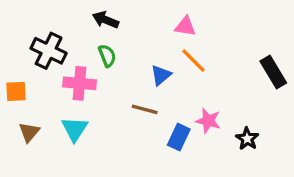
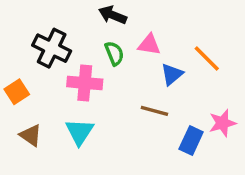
pink triangle: (185, 26) -> (149, 45), moved
orange square: (16, 91) -> (17, 92), turned -30
pink star: (208, 121) -> (222, 123), turned -30
brown triangle: (29, 132) -> (31, 135), turned -35

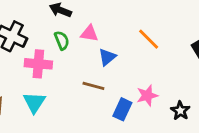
orange line: (207, 59) -> (149, 39), moved

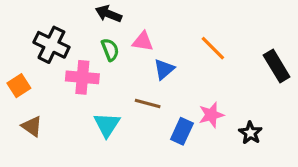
cyan triangle: (34, 102) -> (107, 125), moved

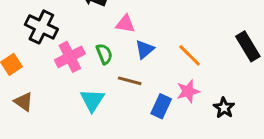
orange line: (213, 48) -> (190, 55), moved
green semicircle: (110, 50) -> (104, 54), moved
pink cross: (82, 77) -> (70, 57), turned -32

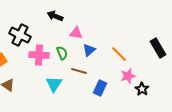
pink cross: (70, 57) -> (39, 55), turned 30
pink star: (188, 91) -> (128, 76), moved

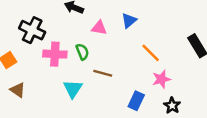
blue triangle: (89, 50) -> (129, 21), moved
blue rectangle: (100, 88) -> (136, 101), moved
black star: (142, 89) -> (172, 106), moved

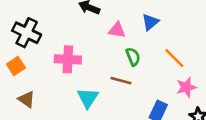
black cross: (32, 30) -> (27, 33), moved
green semicircle: (82, 52) -> (133, 57), moved

